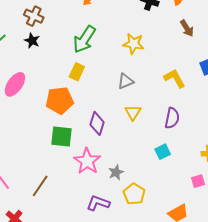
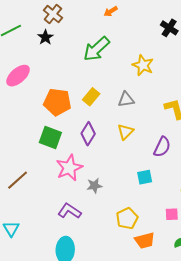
yellow rectangle: (77, 72) -> (91, 97), moved
yellow pentagon: (134, 194) -> (127, 218), moved

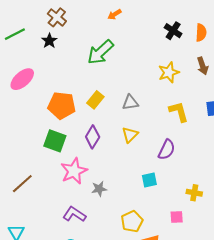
yellow star: (143, 65) -> (169, 72), moved, turned 30

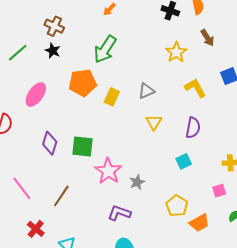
orange pentagon: (62, 105) -> (83, 83), moved
purple diamond: (93, 137) -> (50, 143), moved

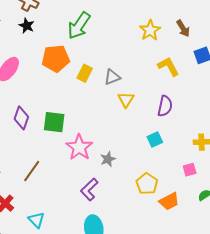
brown arrow: (207, 38) -> (183, 28), moved
gray triangle: (146, 91) -> (112, 77), moved
purple L-shape: (119, 213) -> (89, 189), turned -65

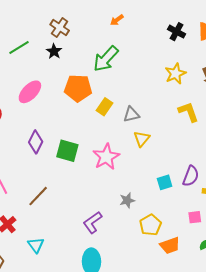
purple semicircle: (165, 106) -> (191, 176), moved
pink star: (79, 147) -> (106, 157), moved
gray star: (108, 159) -> (127, 200), moved

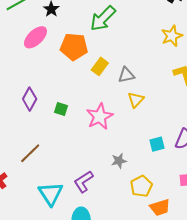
pink ellipse: (30, 92) -> (35, 37), moved
green square: (67, 151) -> (61, 109), size x0.6
cyan triangle: (36, 245) -> (51, 194), moved, size x1.5

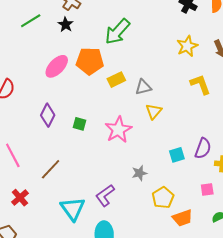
pink ellipse: (35, 37) -> (57, 66), moved
yellow rectangle: (100, 66) -> (116, 80), turned 30

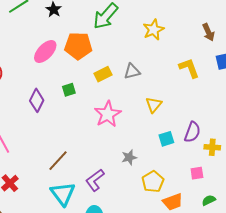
yellow star: (187, 46) -> (153, 30), moved
yellow rectangle: (116, 80) -> (103, 74), moved
yellow triangle: (154, 111) -> (154, 105), moved
green square: (79, 124) -> (69, 90), moved, turned -32
brown line: (51, 169) -> (58, 161), moved

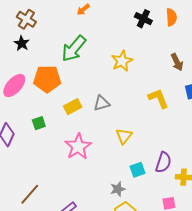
gray star: (129, 157) -> (118, 189), moved

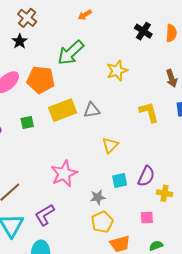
yellow rectangle: (73, 107) -> (63, 110), size x1.5
pink star: (78, 147) -> (64, 174), moved

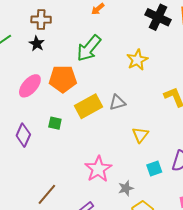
brown cross: (27, 18) -> (41, 20), turned -30
black cross: (143, 31) -> (158, 17), size x1.4
green square: (27, 122) -> (55, 123), turned 32
gray star: (98, 197) -> (126, 188), moved

